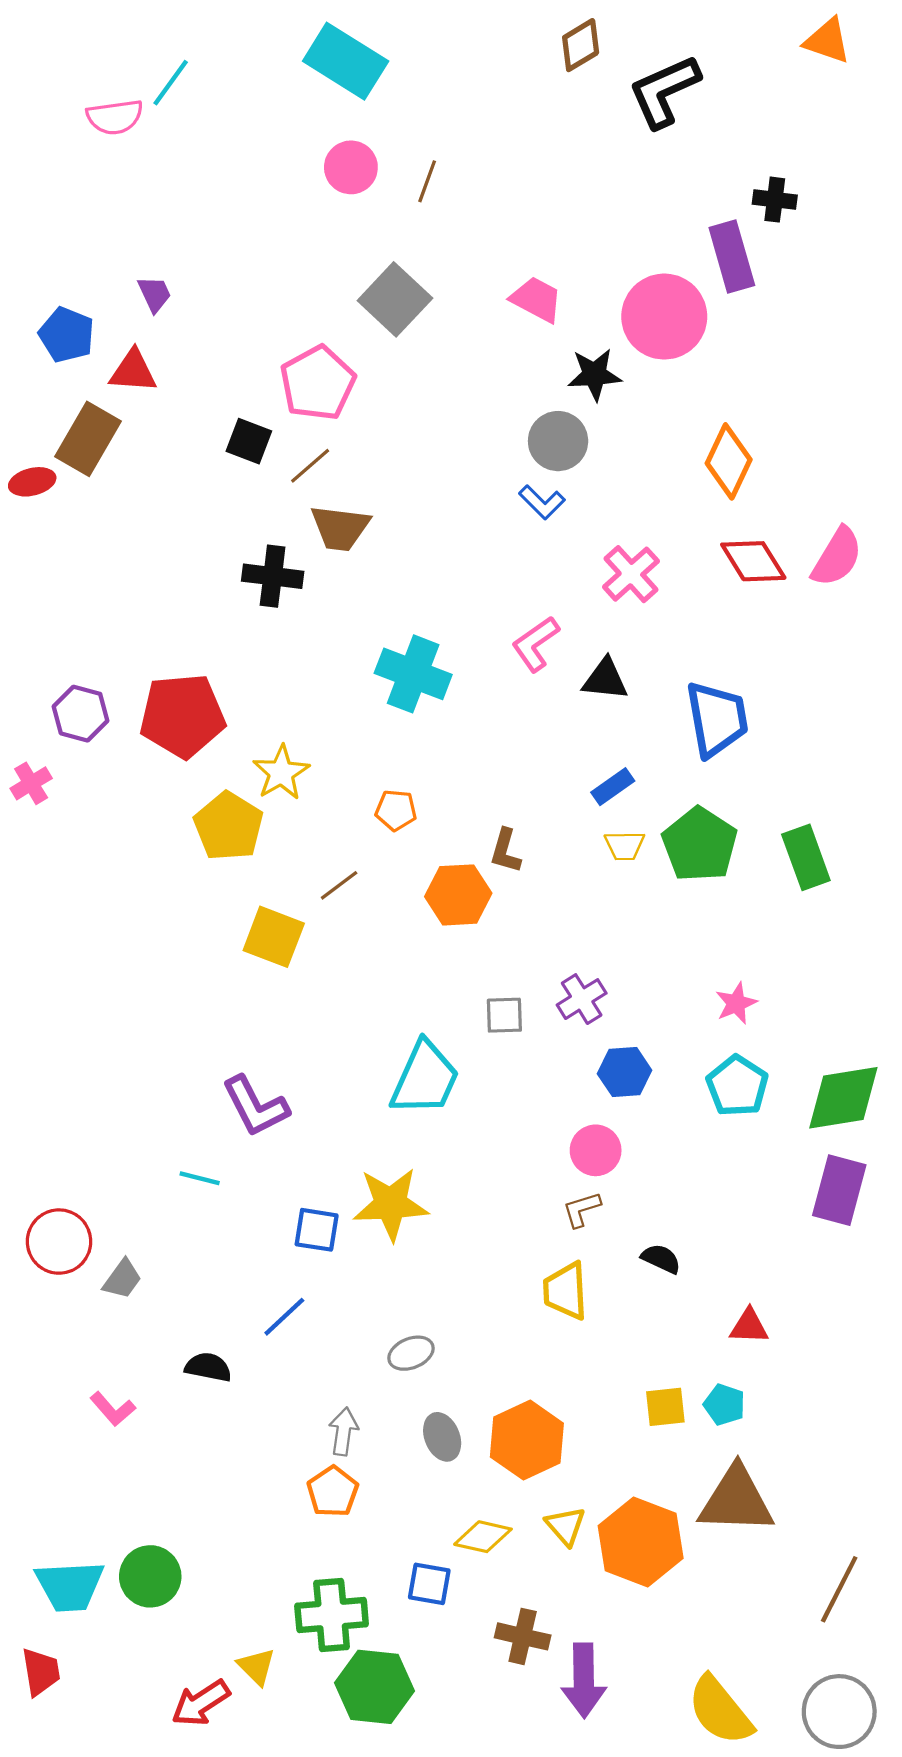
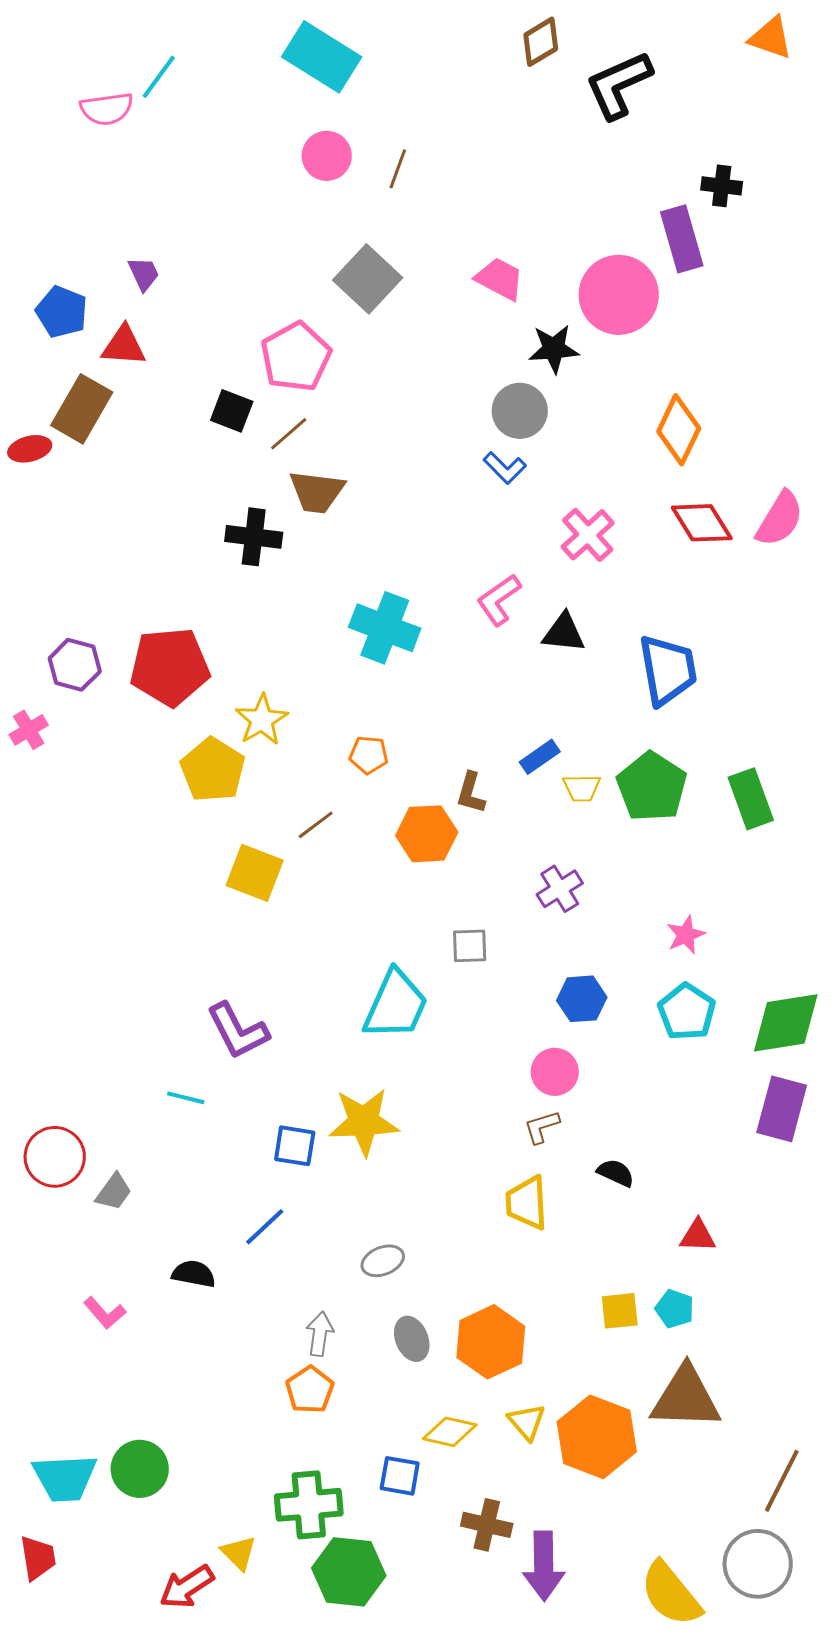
blue rectangle: (613, 787) -> (540, 757), moved
purple cross: (582, 999) -> (560, 889), moved
gray circle: (839, 1712) -> (758, 1564), moved

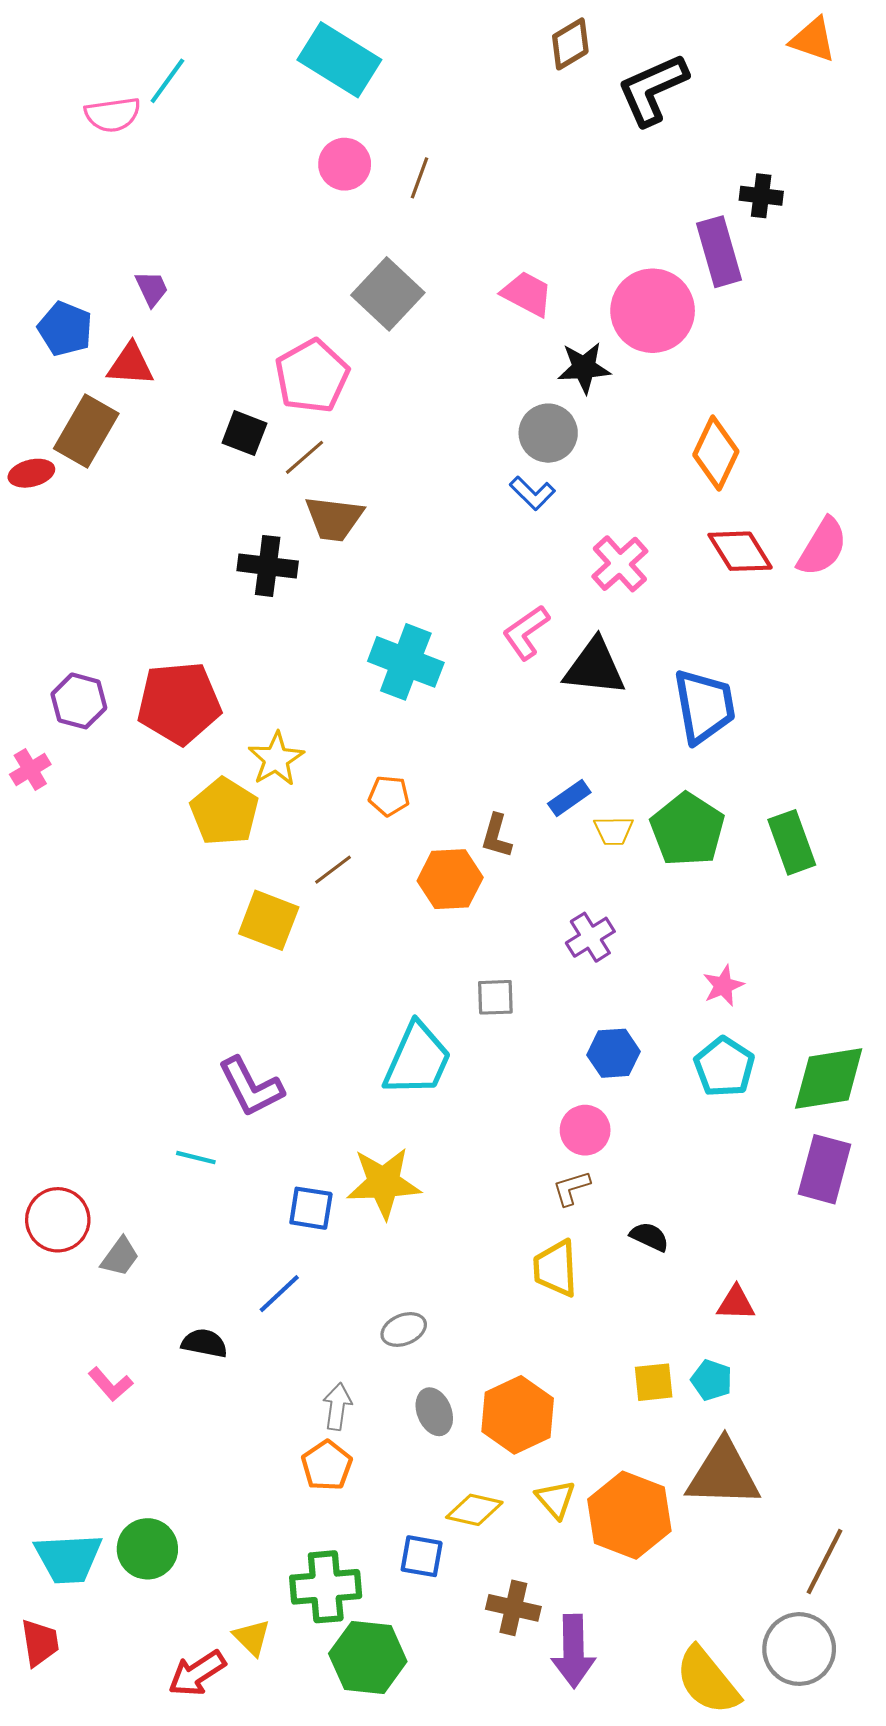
black triangle: (564, 633) -> (595, 667), size x1.4

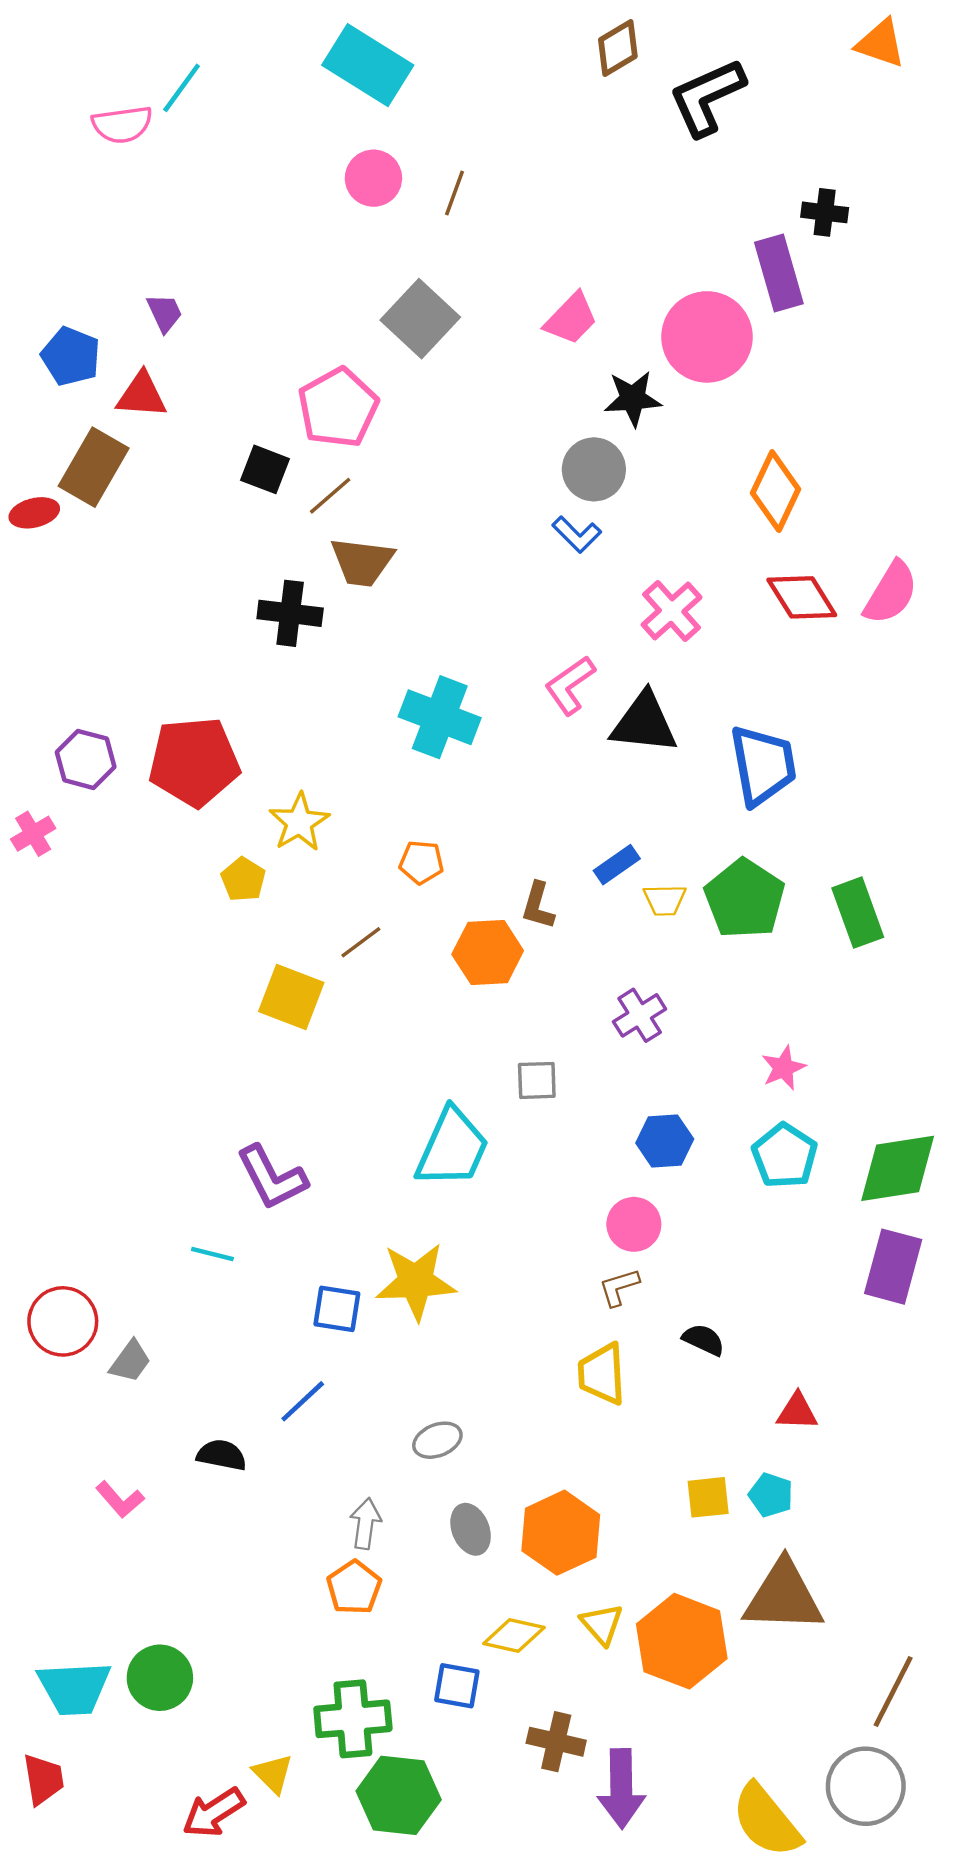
pink trapezoid: (527, 294) -> (571, 319), turned 106
yellow pentagon: (224, 812) -> (243, 879), size x0.6

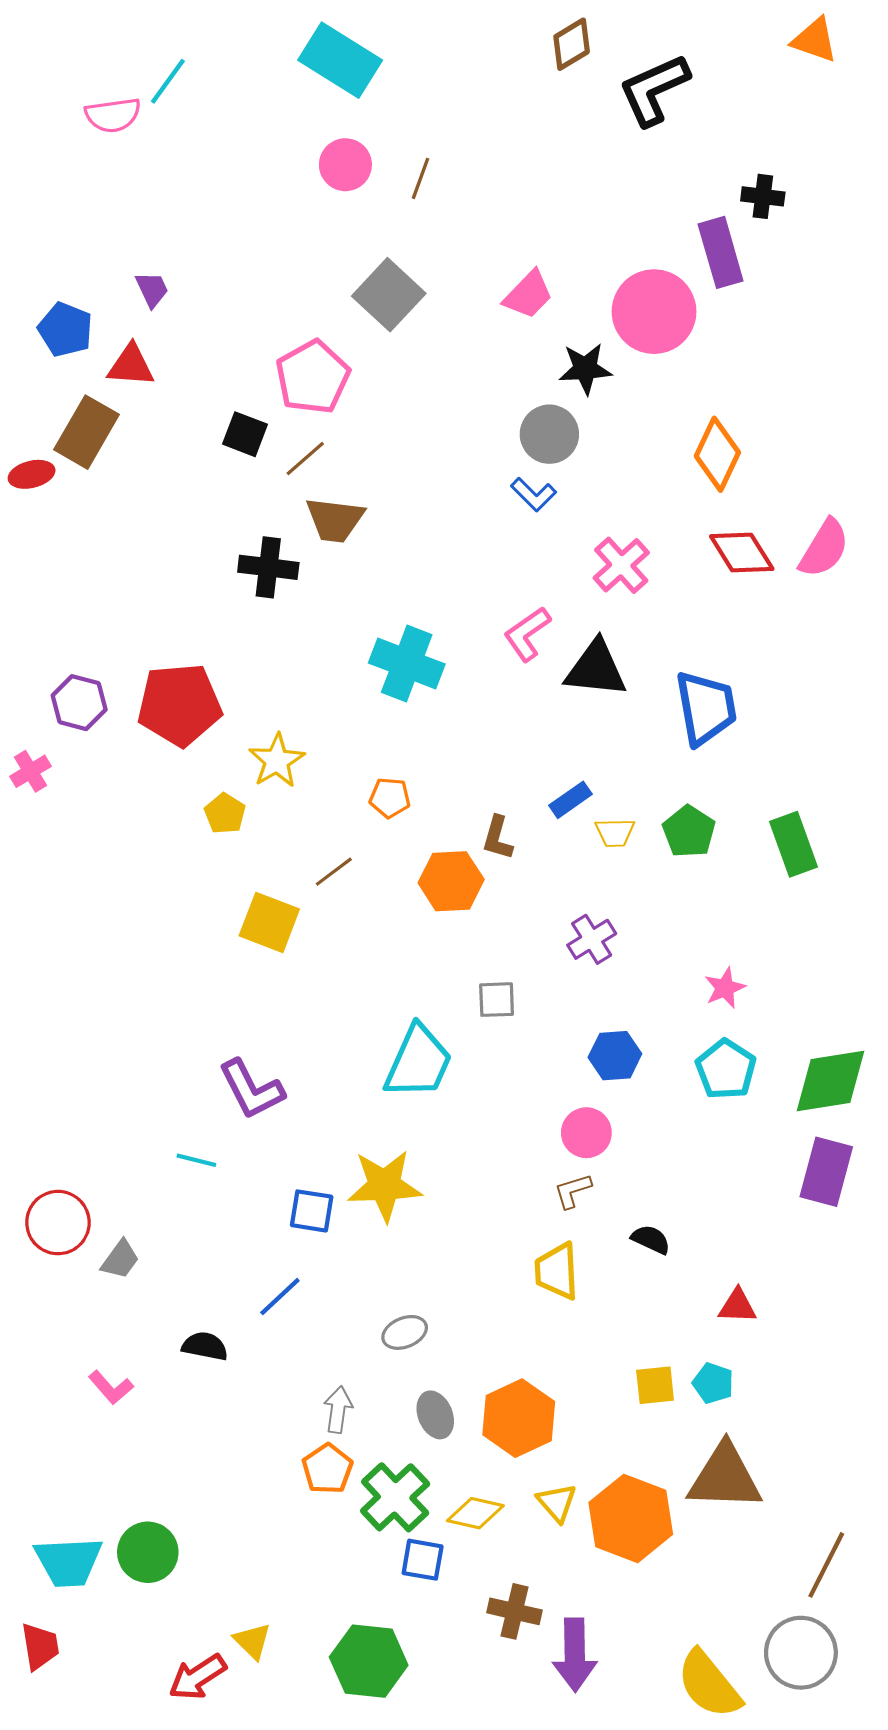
green pentagon: (745, 899) -> (689, 832), size x0.7
green cross: (353, 1719) -> (395, 1497), moved, turned -38

